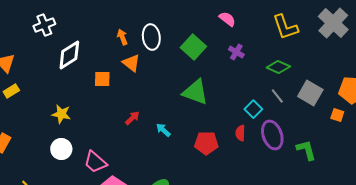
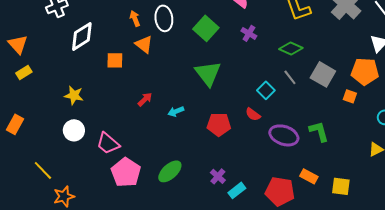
green triangle: (195, 92) -> (208, 73), turned 32
cyan arrow: (163, 130) -> (176, 111), turned -63
red semicircle: (240, 133) -> (253, 114), turned -56
purple ellipse: (272, 135) -> (284, 135), moved, turned -52

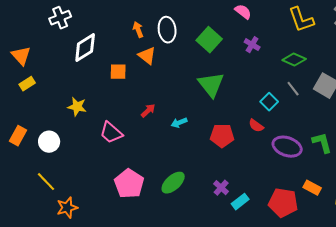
white circle: (74, 130) -> (49, 142), moved
pink trapezoid: (108, 143) -> (111, 133), moved

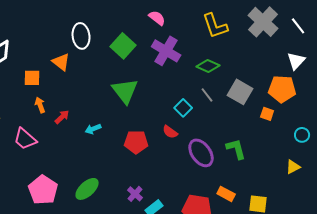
orange arrow: (138, 30) -> (40, 105), moved
purple cross: (252, 45) -> (166, 51), size x1.8
purple ellipse: (287, 147) -> (201, 153), turned 36

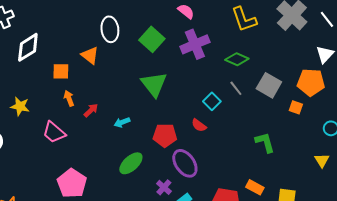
purple cross: (166, 51) -> (195, 44), turned 36
purple ellipse: (201, 153) -> (185, 163), moved
yellow triangle: (293, 167) -> (322, 160), turned -35
green ellipse: (87, 189) -> (131, 163), moved

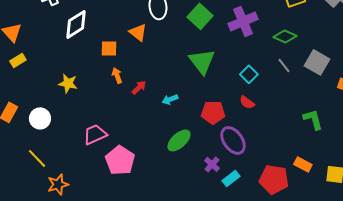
cyan square: (212, 101) -> (249, 74), moved
pink trapezoid: (54, 132) -> (95, 134), moved, turned 115

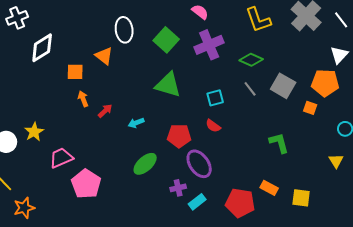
green triangle: (202, 61) -> (168, 85), turned -36
cyan square: (249, 74) -> (215, 98), turned 30
yellow star: (68, 83) -> (34, 132), moved, turned 30
purple cross: (212, 164) -> (178, 188), turned 35

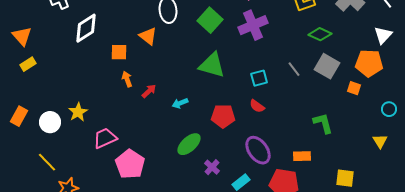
green diamond: (251, 60) -> (320, 34), moved
purple ellipse: (199, 164) -> (258, 150), moved
purple cross: (178, 188) -> (212, 167), moved, turned -35
orange rectangle: (269, 188) -> (302, 156), moved, turned -30

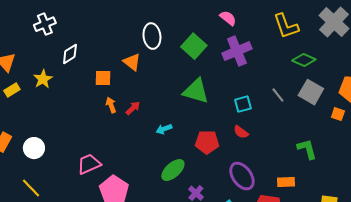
white diamond: (86, 28) -> (70, 54), size x0.7
red arrow: (149, 91) -> (133, 108), moved
yellow star: (78, 112) -> (43, 79), moved

